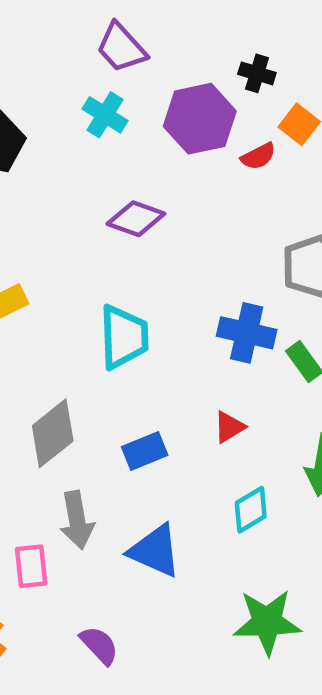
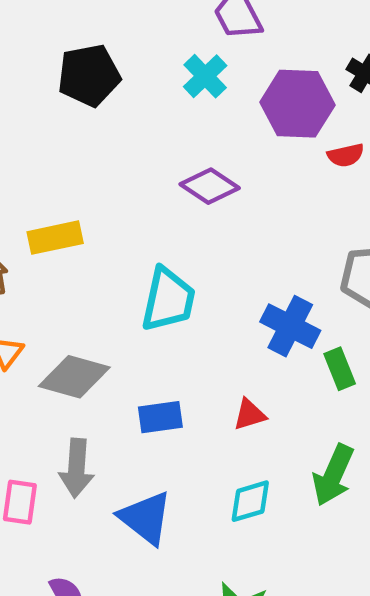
gray diamond: (53, 433) -> (74, 377), turned 40

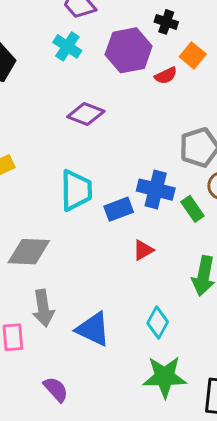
blue rectangle: (160, 417) -> (119, 209), moved
cyan diamond: (250, 501) -> (158, 323), moved, turned -32

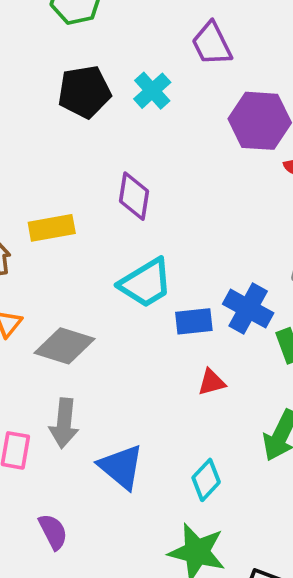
cyan cross: (67, 46) -> (152, 91), moved
purple diamond: (86, 114) -> (134, 196), moved, turned 63
cyan trapezoid: (76, 190) -> (146, 283), turned 45

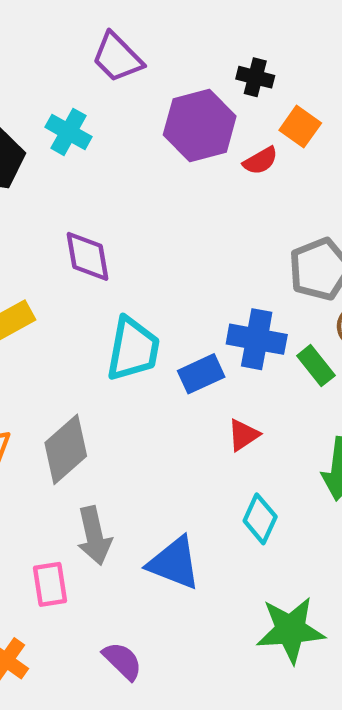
cyan trapezoid: (146, 283) -> (133, 349), turned -30
gray diamond: (64, 346) -> (66, 449), turned -40
cyan diamond: (206, 480) -> (260, 519), moved

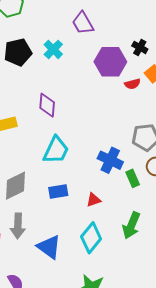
blue rectangle: (201, 374) -> (58, 192), moved
cyan diamond: (260, 519) -> (91, 238), size x1.4

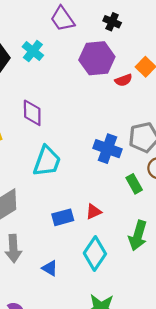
black cross: (140, 47) -> (112, 22), moved
blue cross: (110, 160) -> (107, 149), moved
blue rectangle: (58, 192) -> (63, 217), moved
blue triangle: (49, 247) -> (50, 268), size x0.6

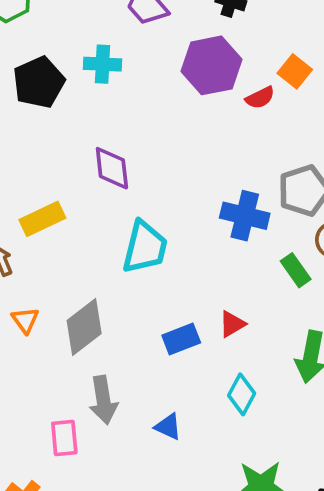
cyan cross: (33, 51) -> (103, 64), turned -30
cyan diamond: (95, 254) -> (242, 394), size x0.7

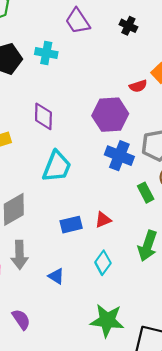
purple hexagon: (212, 65) -> (110, 115), moved

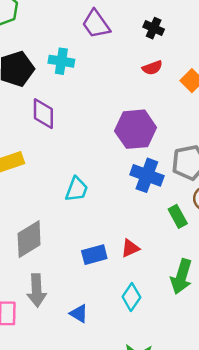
red semicircle: (138, 86) -> (152, 68), moved
purple diamond: (43, 116) -> (43, 114), moved
cyan trapezoid: (57, 166) -> (77, 189), size x0.7

